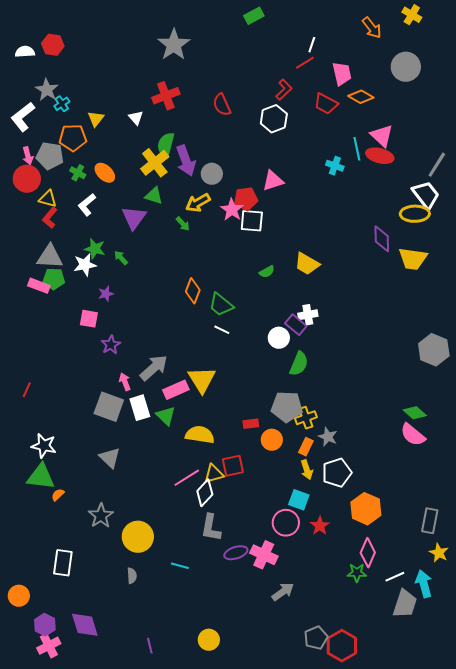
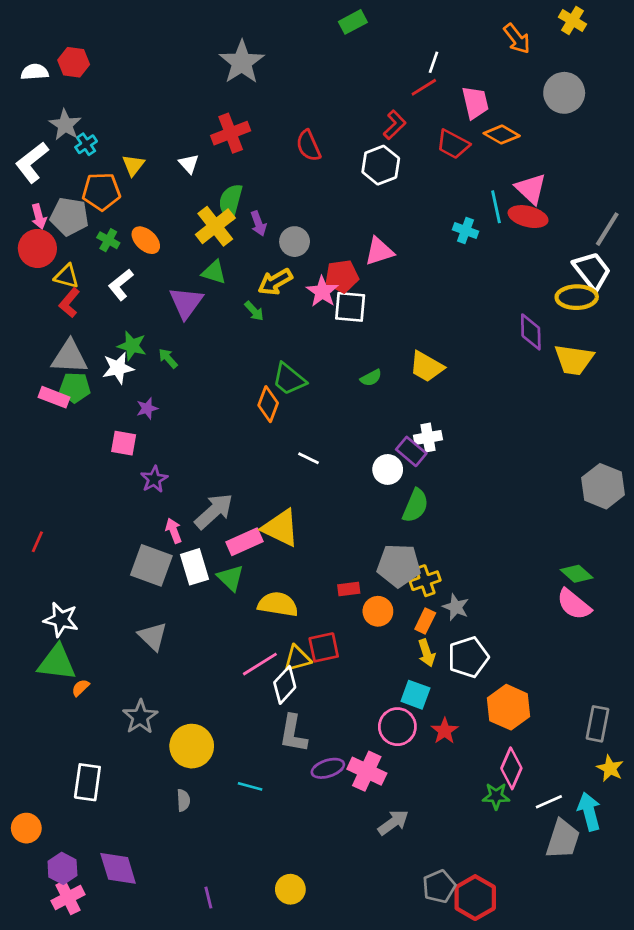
purple arrow: (186, 161) -> (258, 223), size x0.6
green trapezoid: (221, 305) -> (289, 379), moved
yellow triangle: (202, 380) -> (281, 528), turned -32

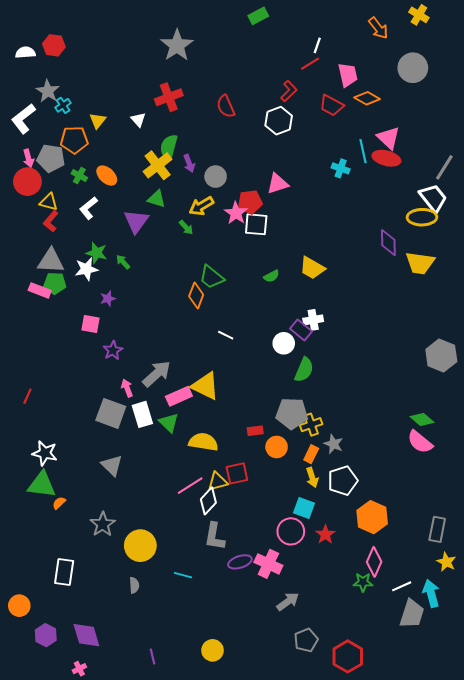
gray pentagon: (439, 886) -> (306, 640), moved
pink cross: (68, 898) -> (79, 669), moved, size x0.6

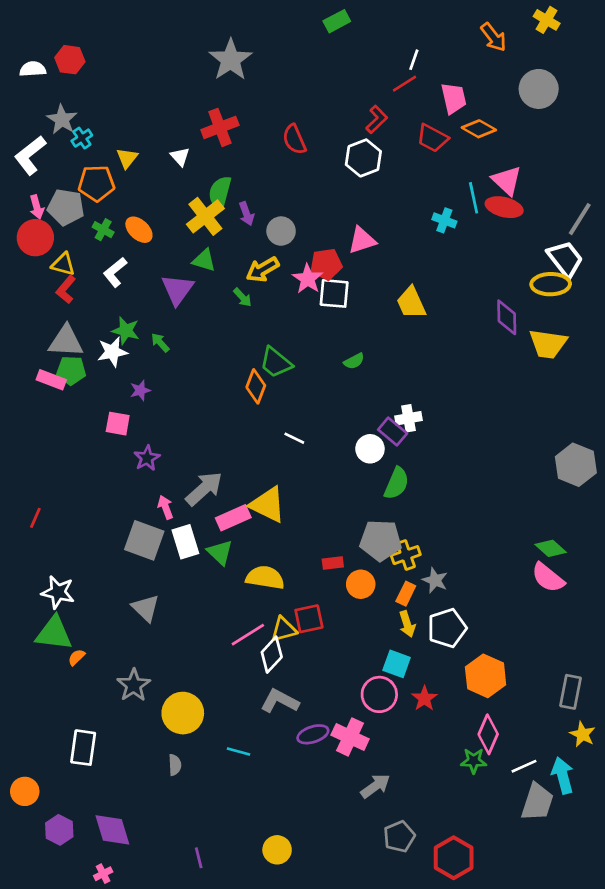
yellow trapezoid: (312, 268) -> (411, 303), moved, turned 36
gray L-shape: (215, 536) -> (280, 701), turned 108

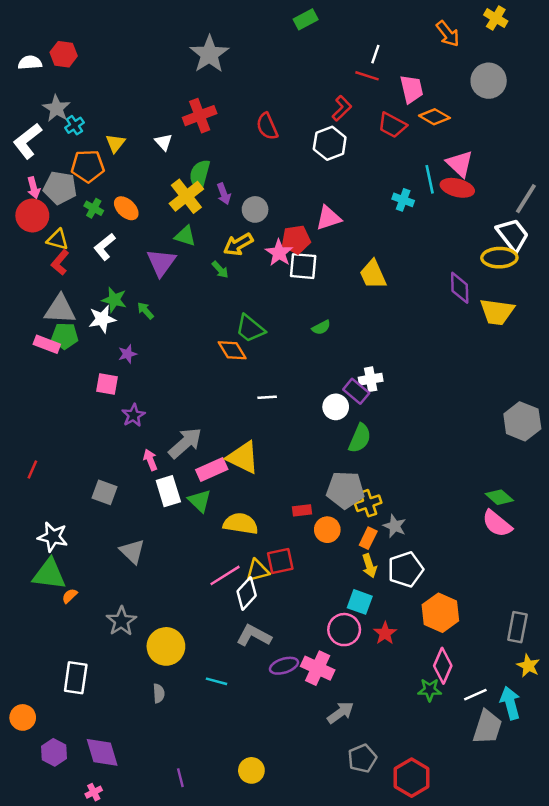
red line: (405, 84) -> (367, 76), turned 50
orange diamond: (256, 386) -> (232, 350), turned -52
white line: (294, 438) -> (267, 397), turned -30
gray square: (144, 540) -> (105, 492), moved, size x0.7

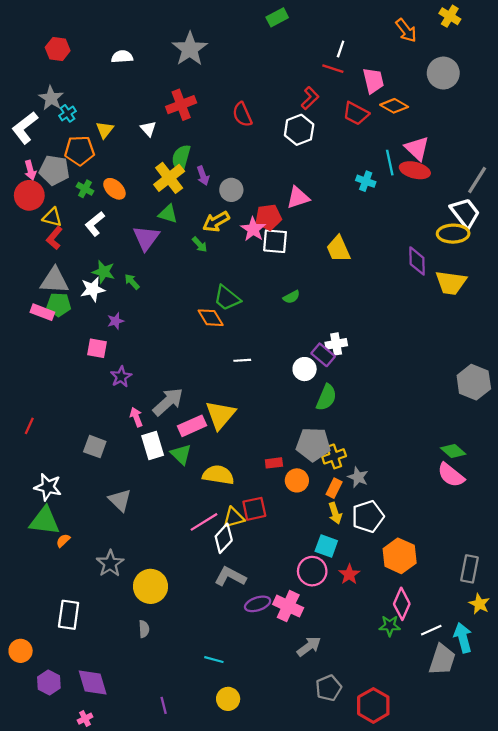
white semicircle: (30, 63) -> (122, 57), moved
yellow triangle: (243, 457) -> (220, 415), turned 44
cyan line: (217, 681) -> (214, 660), moved

